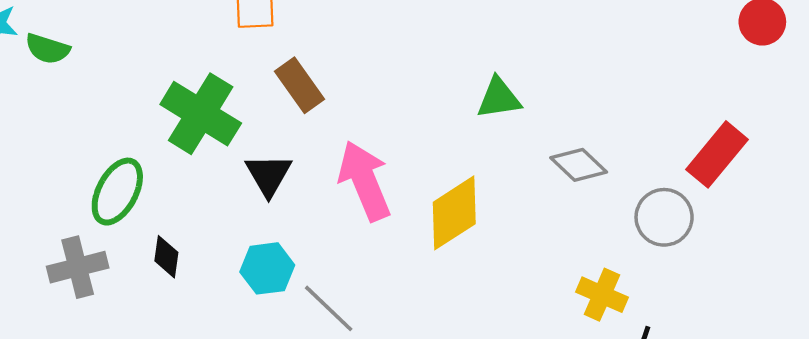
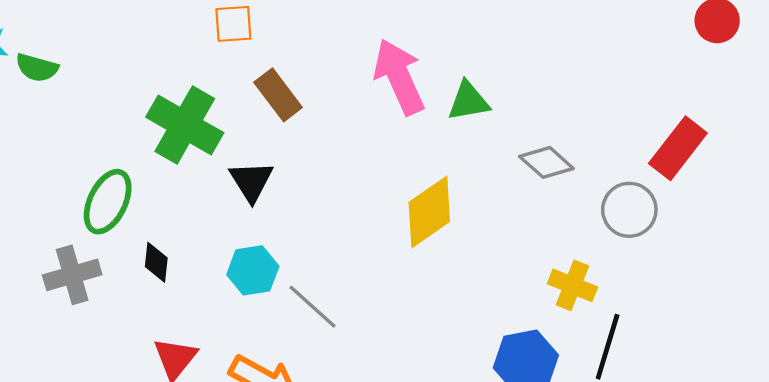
pink arrow: (365, 181) -> (399, 77), moved

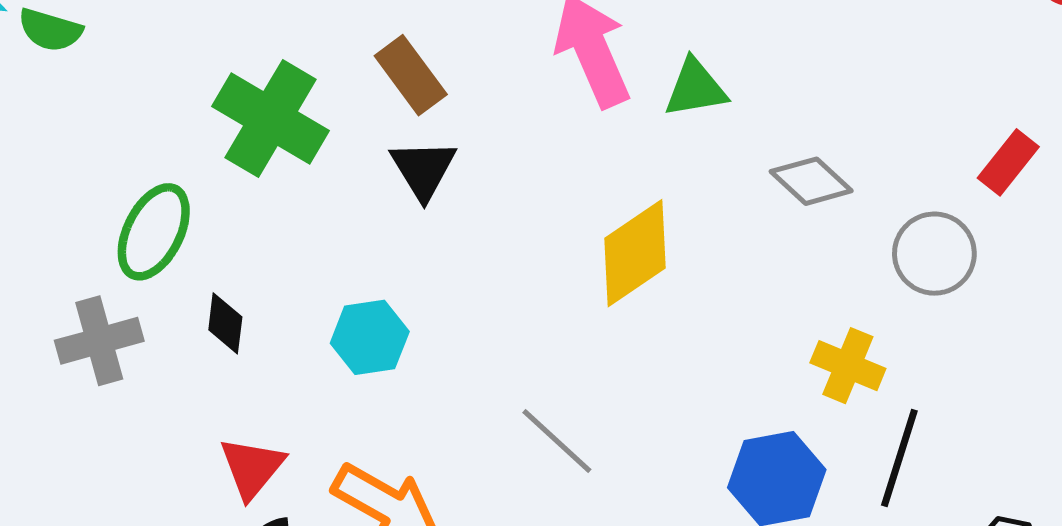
red rectangle: (678, 148) -> (1008, 162), size x0.7
black triangle: (251, 181) -> (423, 169), moved
gray line: (313, 307) -> (557, 441), moved

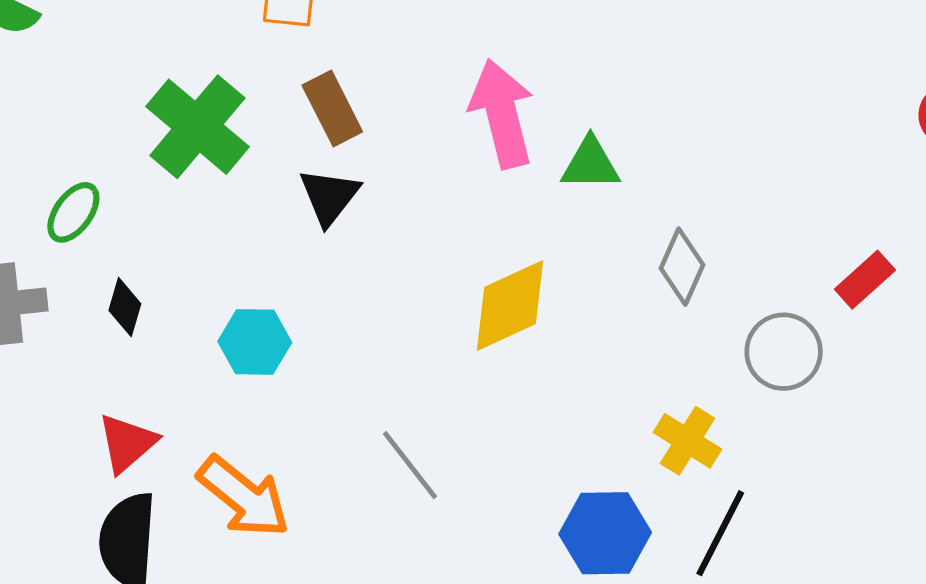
gray diamond: (811, 181) -> (682, 267), turned 62
green ellipse: (154, 232) -> (73, 212), size x0.7

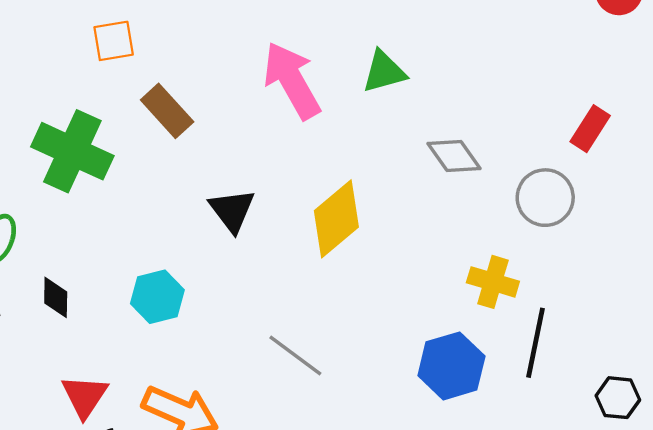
green triangle: (590, 164) -> (384, 72), moved
black triangle: (329, 197) -> (232, 210), moved
gray diamond: (682, 267) -> (454, 156), turned -44

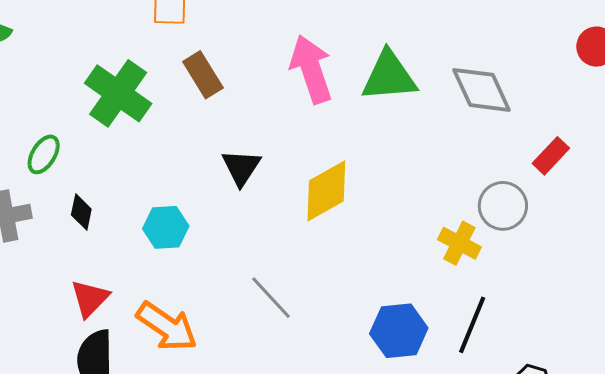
green triangle: (384, 72) -> (389, 76), size x1.5
gray diamond: (454, 156) -> (482, 90), moved, size x1.4
yellow cross: (493, 282) -> (459, 243), moved

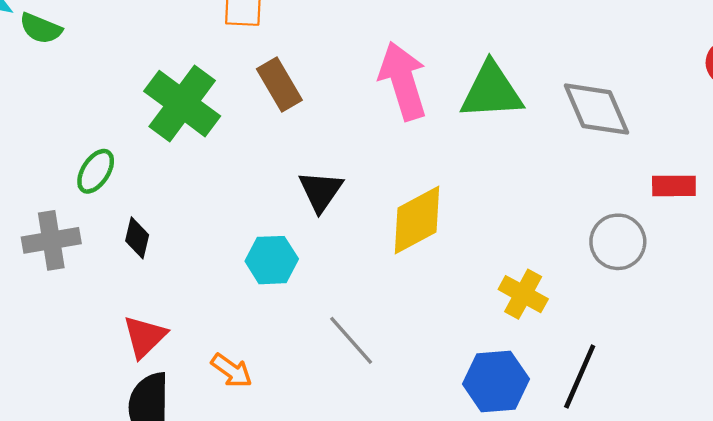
red rectangle: (551, 156) -> (674, 186), turned 45
cyan hexagon: (166, 227) -> (272, 260), moved
yellow cross: (459, 243) -> (523, 294), moved
orange arrow: (167, 327) -> (232, 371), size x0.6

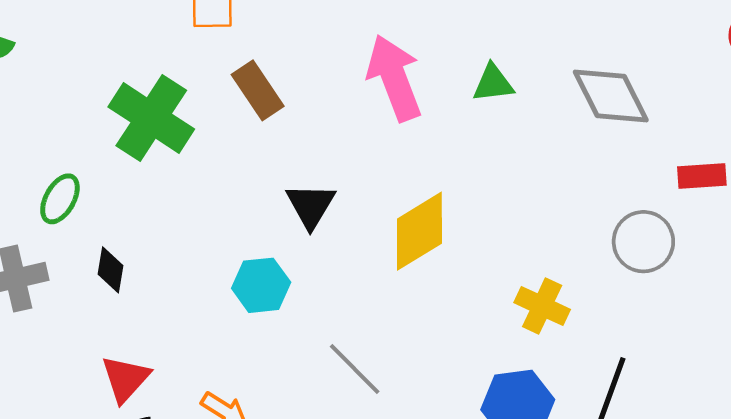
green triangle: (491, 91) -> (493, 83), size x0.6

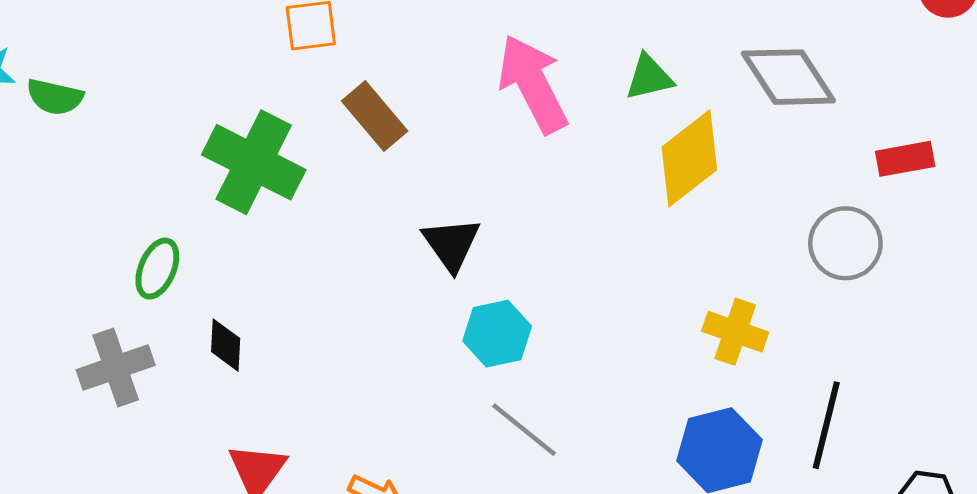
yellow diamond: (419, 231) -> (689, 158), moved
cyan hexagon: (261, 285) -> (497, 334), moved

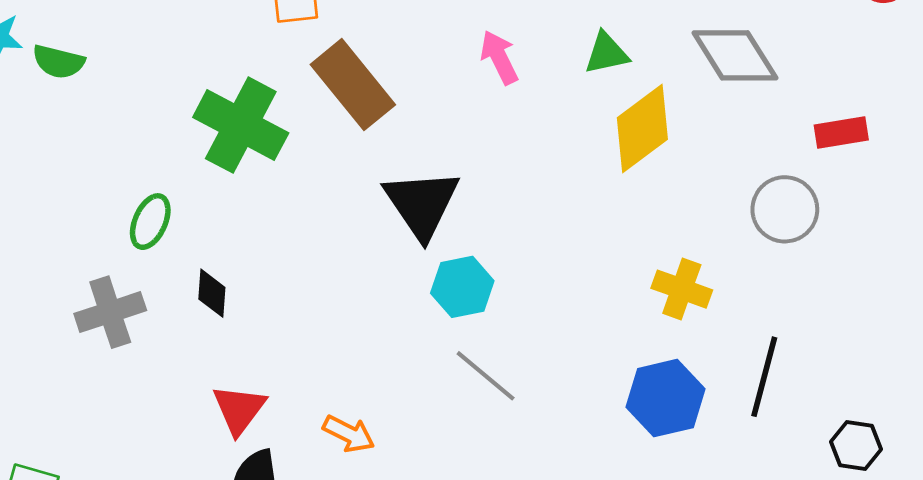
pink arrow: (533, 84) -> (499, 57), size x0.6
brown rectangle: (375, 116) -> (353, 85), size x1.4
black triangle: (451, 244) -> (422, 204), size x1.4

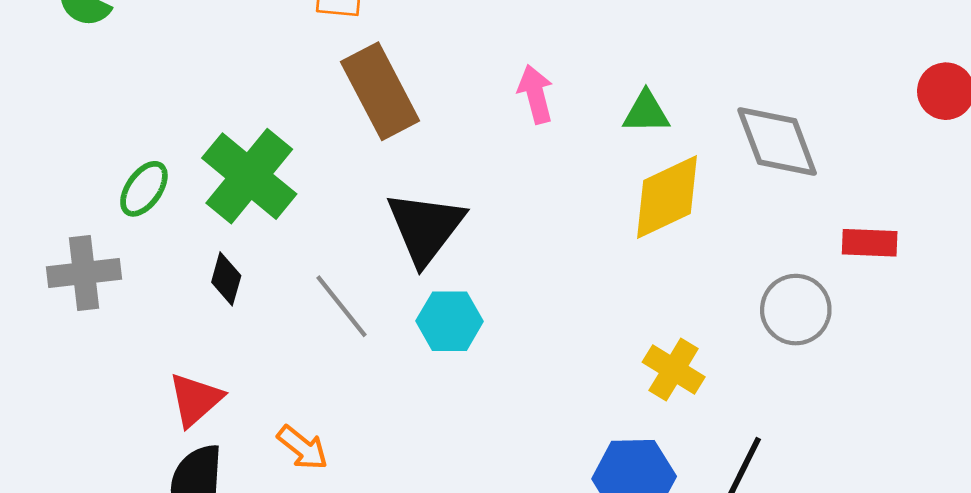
green cross: (241, 125) -> (249, 176), moved
black diamond: (212, 293) -> (226, 279), moved
gray line: (486, 376) -> (341, 306), moved

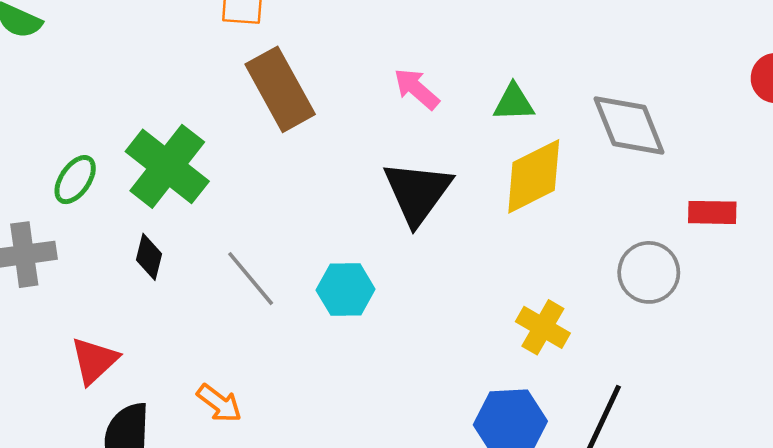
pink arrow: (536, 94) -> (416, 89), turned -33
black triangle: (425, 228) -> (417, 192), moved
red triangle: (195, 400) -> (94, 361), moved

